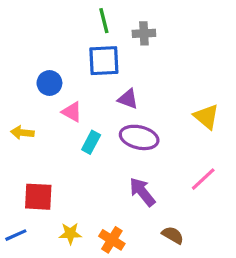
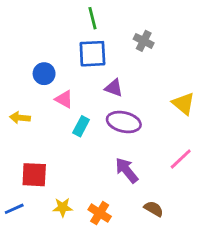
gray cross: (144, 33) -> (144, 41), moved, turned 30

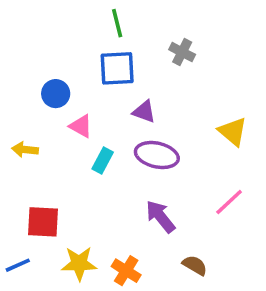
yellow star: (63, 207) -> (79, 263), size x1.4

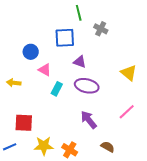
green line: (117, 23) -> (79, 13), moved

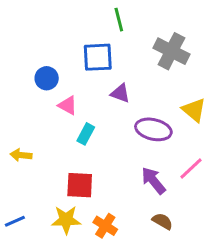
gray cross: (101, 29) -> (171, 51), moved, size x1.6
yellow arrow: (14, 83) -> (21, 155), moved
purple ellipse: (87, 86) -> (153, 129), moved
purple arrow: (89, 120) -> (153, 181), moved
red square: (24, 123) -> (80, 185), moved

